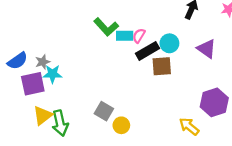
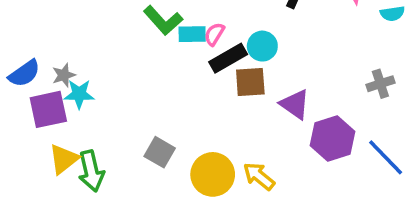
purple triangle: (207, 49) -> (295, 104), moved
yellow circle: (121, 125) -> (213, 174), moved, size x1.6
yellow arrow: (189, 126) -> (259, 176), moved

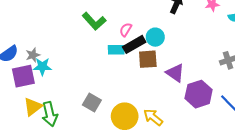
cyan rectangle: (192, 34) -> (116, 50), moved

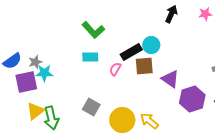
pink semicircle: (126, 30) -> (115, 69), moved
cyan rectangle: (116, 50) -> (90, 57), moved

